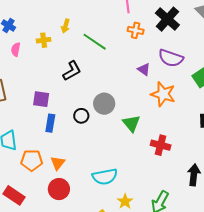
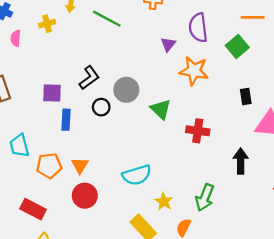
purple semicircle: (171, 58) -> (198, 28), turned 70
purple triangle: (144, 69) -> (168, 44), turned 40
black L-shape: (72, 71) -> (89, 78), moved

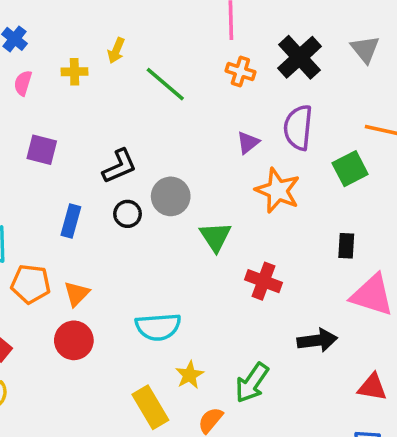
purple square: (52, 93) -> (42, 150), moved
black arrow: (241, 161) -> (317, 340), turned 70

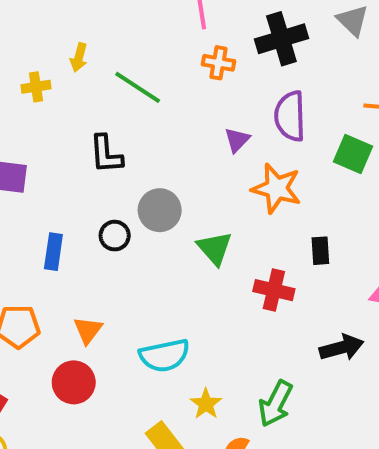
black cross: (299, 57) -> (281, 39), turned 33
black L-shape: (119, 166) -> (106, 154), moved, turned 117
green square: (350, 169) -> (353, 154), turned -32
black rectangle: (346, 246) -> (320, 251), moved
orange triangle: (77, 294) -> (88, 330), moved

